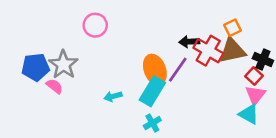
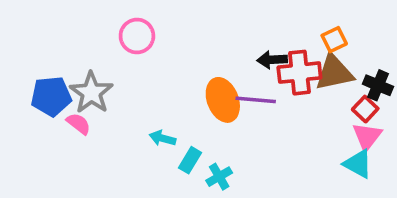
red cross: (208, 51) -> (299, 73), turned -36
purple line: (178, 70) -> (256, 100), turned 60
cyan rectangle: (152, 91) -> (190, 160), moved, size x0.6
cyan arrow: (113, 96) -> (163, 138), turned 30

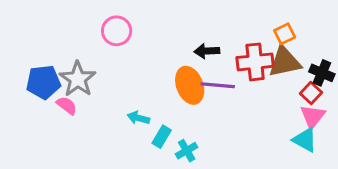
black arrow: (272, 60) -> (207, 51), moved

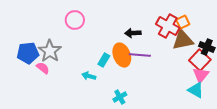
red cross: (255, 62) -> (168, 26), moved, turned 35
red square: (311, 93) -> (200, 60), size x1.5
cyan rectangle: (162, 137) -> (104, 60), moved

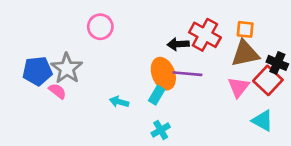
orange square: (183, 22) -> (245, 29), turned 32
red cross: (168, 26) -> (205, 35), moved
cyan rectangle: (104, 60) -> (157, 95), moved
pink triangle: (201, 75) -> (238, 87), moved

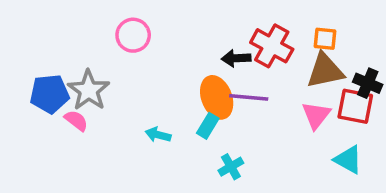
red square: (268, 80) -> (355, 106), turned -32
cyan cross: (161, 130) -> (231, 167), moved

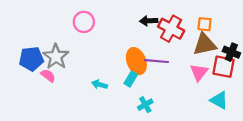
black arrow: (236, 58) -> (149, 21), moved

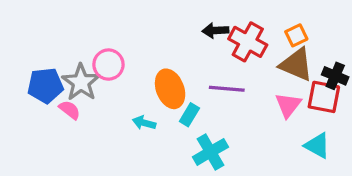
pink circle: (84, 22) -> (108, 65), moved
orange square: (205, 24) -> (296, 35), turned -32
brown triangle: (205, 44) -> (296, 65), turned 35
orange ellipse: (136, 61) -> (170, 89), moved
cyan cross: (145, 105) -> (210, 152), size x1.5

